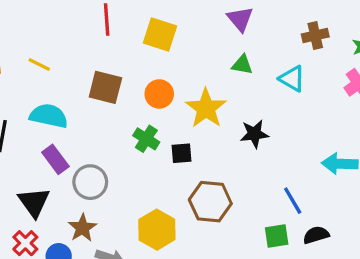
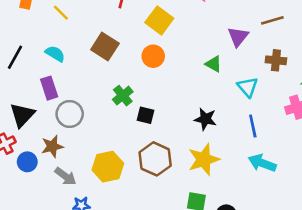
purple triangle: (240, 19) -> (238, 37), moved
orange circle: (159, 94) -> (153, 56), moved
yellow star: (206, 108) -> (204, 159), moved
cyan semicircle: (49, 116) -> (55, 54), size x0.7
blue line: (293, 201) -> (253, 126), moved

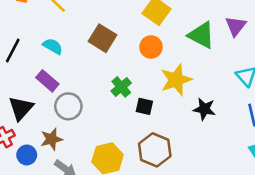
green triangle: (214, 64) -> (201, 35), moved, size x1.6
purple rectangle: (49, 88) -> (47, 81), turned -30
yellow star: (204, 159) -> (176, 80), moved

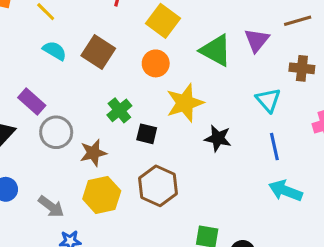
cyan semicircle: (53, 46) -> (55, 51), moved
brown star: (51, 139) -> (93, 153), moved

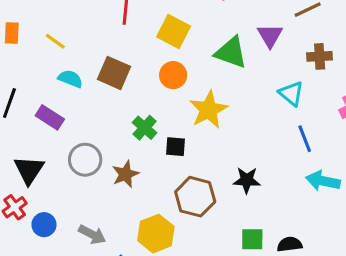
purple rectangle: (32, 101) -> (50, 117), moved
black star: (218, 138) -> (247, 180), moved
yellow hexagon: (102, 195) -> (156, 234), moved

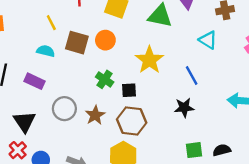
yellow line: (55, 41) -> (51, 23), moved, turned 35
orange circle: (173, 75) -> (105, 40), moved
blue line: (305, 139) -> (192, 75), moved
brown hexagon: (195, 197) -> (132, 121), moved

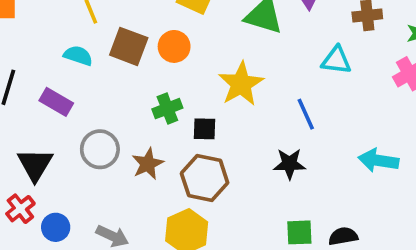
cyan triangle: (208, 40) -> (336, 60), turned -30
green cross: (105, 79) -> (167, 109), turned 30

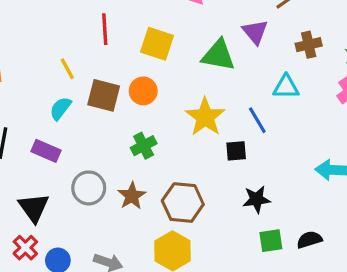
cyan semicircle: (78, 56) -> (60, 108), turned -65
blue line: (306, 114) -> (257, 120), moved
black square: (205, 129) -> (236, 151), moved
black star: (289, 164) -> (257, 199), moved

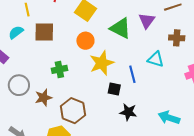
orange circle: (143, 91) -> (85, 41), moved
brown square: (104, 95) -> (44, 32), turned -30
black star: (257, 199) -> (128, 112), moved

